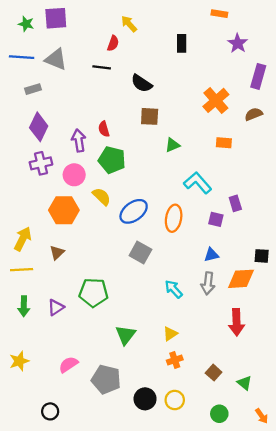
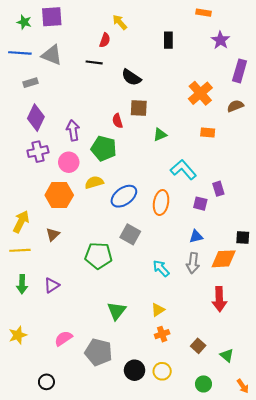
red semicircle: (104, 129) -> (118, 121), moved
yellow semicircle: (102, 197) -> (94, 182), turned -60
green pentagon: (94, 293) -> (98, 256), moved

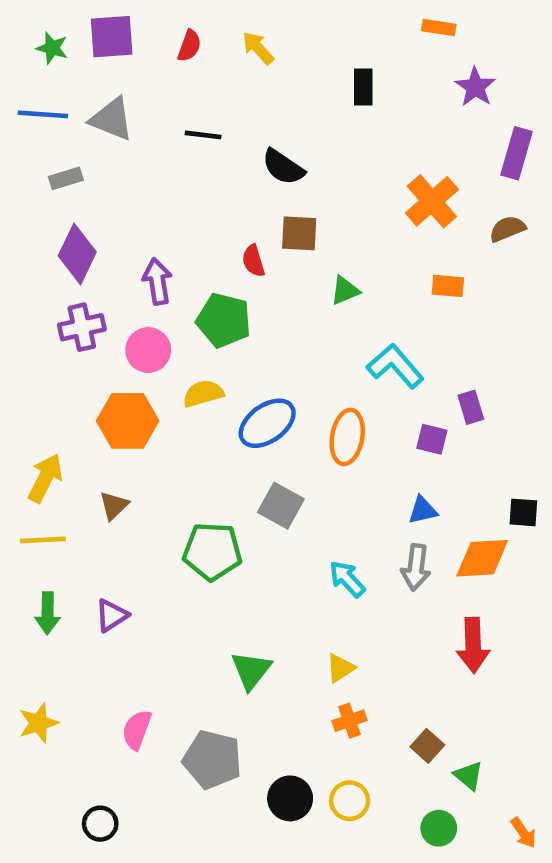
red semicircle: (105, 40) -> (189, 46), moved
pink semicircle: (63, 338) -> (137, 730), turned -36
green triangle: (227, 355) -> (468, 776), moved

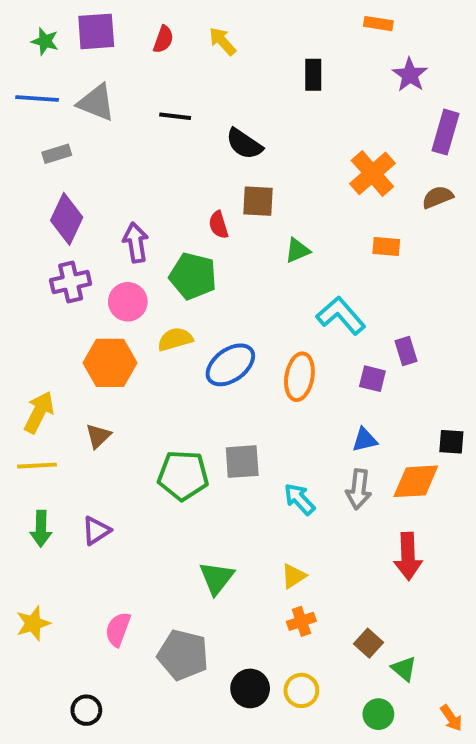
gray square: (281, 506) -> (242, 462), moved, turned -33

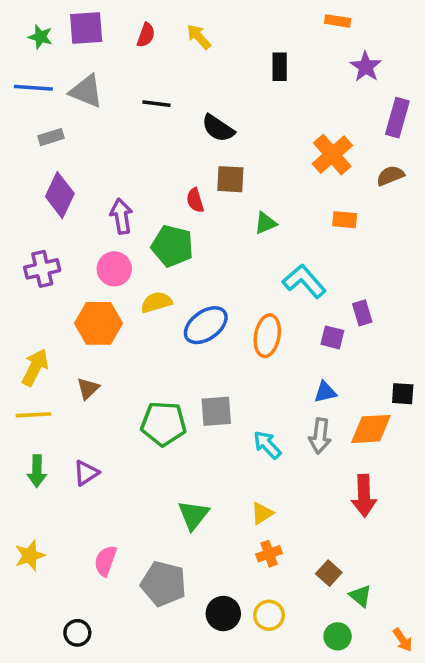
purple cross: (71, 282) -> (42, 269), moved

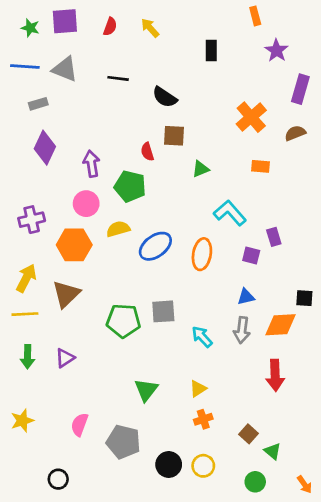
orange rectangle: (338, 21) -> (255, 16), turned 66
purple cross: (42, 269) -> (32, 220), moved
brown triangle: (88, 388) -> (66, 294), size x1.6

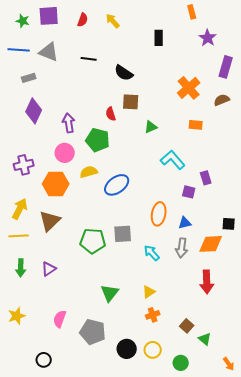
orange ellipse: (202, 254) -> (159, 214), moved
green circle: (255, 482) -> (181, 363), moved

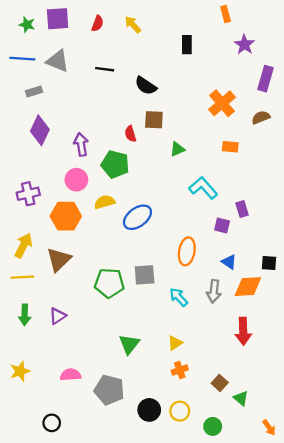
blue triangle: (185, 223) -> (229, 262), moved, turned 48
pink semicircle: (60, 319) -> (70, 375), turned 66

